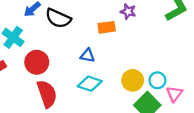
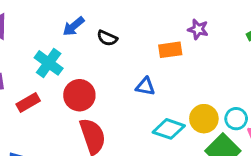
black semicircle: (58, 18) -> (107, 38), size x0.6
cyan diamond: (90, 84) -> (169, 129), moved

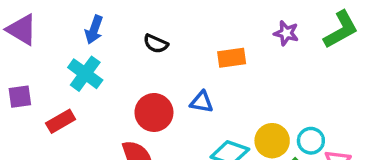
blue arrow: (74, 26) -> (94, 30), moved, turned -30
purple star: (198, 29) -> (286, 33), moved
red circle: (79, 95) -> (154, 112), moved

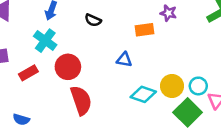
purple star: (286, 33) -> (168, 13), moved
red circle: (154, 112) -> (68, 67), moved

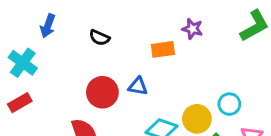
cyan cross: (45, 41) -> (23, 63), moved
red circle: (68, 67) -> (102, 92), moved
cyan circle: (198, 86) -> (229, 104), moved

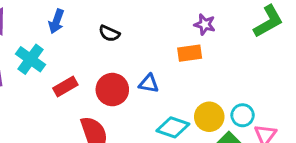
orange rectangle: (163, 49) -> (190, 53), moved
red rectangle: (20, 103) -> (65, 86), moved
cyan circle: (229, 104) -> (243, 115), moved

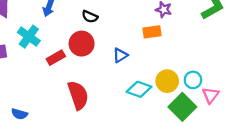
blue triangle: (149, 83) -> (120, 55), turned -42
red circle: (112, 90) -> (82, 44), moved

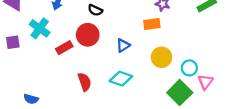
yellow circle: (167, 81) -> (162, 57), moved
cyan diamond: (139, 89) -> (121, 79), moved
red semicircle: (78, 95) -> (85, 82), size x0.7

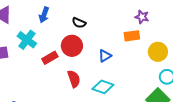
yellow circle: (162, 57) -> (158, 52), moved
red semicircle: (85, 82) -> (74, 79), moved

